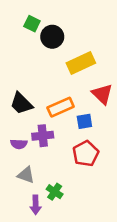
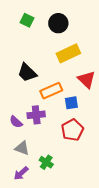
black circle: (52, 37) -> (58, 23), moved
black trapezoid: (21, 103) -> (27, 73), moved
purple semicircle: (19, 144) -> (16, 122), turned 40
purple arrow: (36, 205) -> (21, 173), moved, turned 49

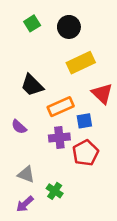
green square: (27, 20) -> (32, 23), turned 32
purple cross: (36, 115) -> (59, 137), moved
purple semicircle: (16, 122) -> (19, 127), moved

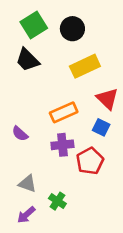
green square: (32, 23) -> (34, 25), size x1.5
black trapezoid: (32, 85) -> (27, 60), moved
blue square: (84, 121) -> (101, 127), moved, turned 35

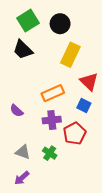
yellow rectangle: (85, 66) -> (70, 55), turned -40
green cross: (57, 201) -> (50, 153), moved

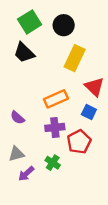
gray triangle: (23, 152) -> (16, 154), moved, turned -35
purple arrow: (22, 178) -> (26, 174), moved

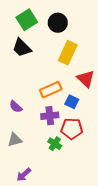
blue square: (89, 112) -> (72, 102), moved
red pentagon: (79, 142) -> (72, 129), turned 30
green cross: (53, 163) -> (55, 144), moved
purple arrow: (26, 174) -> (24, 175), moved

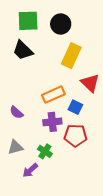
green square: (27, 20) -> (28, 21), turned 30
green cross: (55, 144) -> (45, 151), moved
purple arrow: (24, 175) -> (30, 170), moved

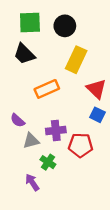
orange rectangle: (53, 95) -> (47, 89), moved
blue square: (75, 107) -> (97, 115), moved
gray triangle: (15, 147) -> (31, 141), moved
purple arrow: (30, 170) -> (32, 182), turned 98

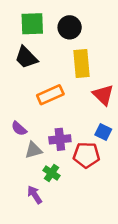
yellow rectangle: (76, 60) -> (82, 63), turned -30
blue square: (97, 115) -> (103, 132), moved

